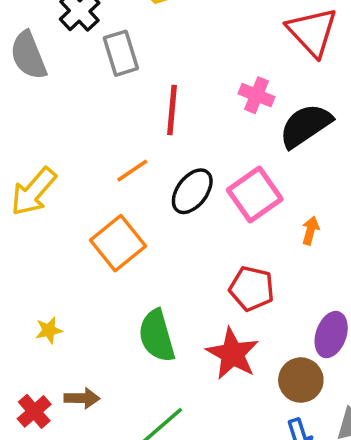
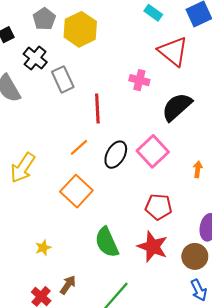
pink cross: (257, 95) -> (139, 80), moved
orange arrow: (310, 231) -> (198, 169), moved
brown arrow: (82, 398) -> (68, 285), turned -48

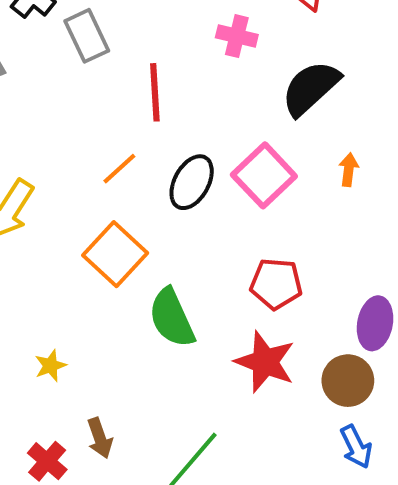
orange arrow: (198, 169) -> (349, 170), moved
green semicircle: (107, 242) -> (172, 318), moved
brown arrow: (68, 285) -> (100, 438), turned 126

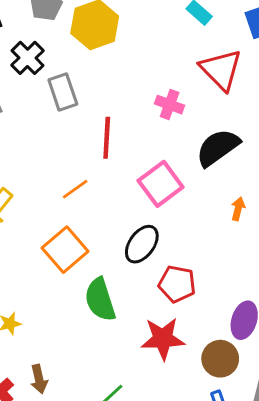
pink square: (264, 175) -> (161, 184), moved
black ellipse: (192, 182) -> (142, 244), moved
red star: (265, 362) -> (163, 339), turned -30

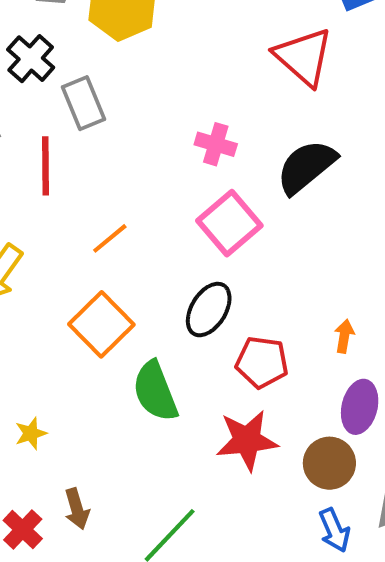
pink cross: (170, 105) -> (216, 144), moved
red line: (107, 138) -> (46, 166), moved
orange arrow: (238, 209) -> (344, 336), moved

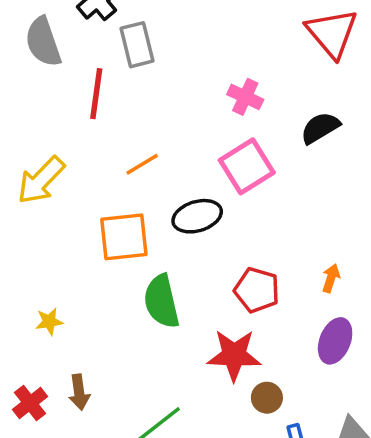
black semicircle: (306, 167) -> (320, 128), size x0.7
black ellipse: (209, 310) -> (197, 216), moved, turned 33
orange square: (101, 324) -> (124, 237), turned 30
brown circle: (329, 463) -> (267, 398), moved, size x0.7

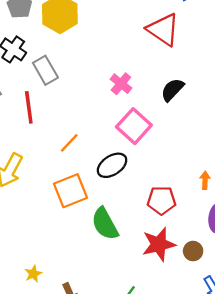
pink cross: (245, 97) -> (121, 84), turned 30
yellow star: (49, 322) -> (33, 274), moved
brown circle: (267, 398) -> (193, 251), moved

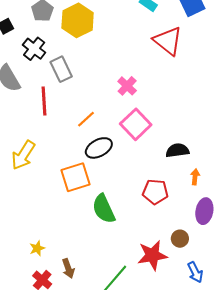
black semicircle: (172, 90) -> (177, 150), moved, turned 35
orange line: (69, 143) -> (86, 119), moved
black ellipse: (112, 165) -> (99, 148), moved
red star: (159, 244) -> (152, 255), moved

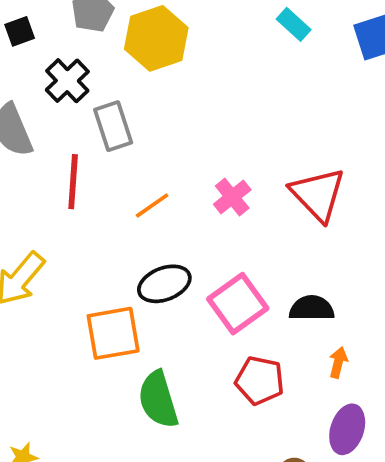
red triangle: (168, 41) -> (318, 194), moved
pink cross: (127, 86) -> (232, 197), moved
orange line: (86, 119) -> (152, 205), moved
pink square: (136, 124) -> (238, 304), moved

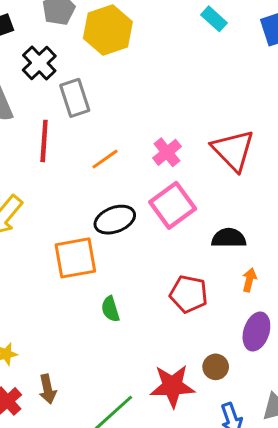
pink square: (238, 304) -> (173, 205), moved
green semicircle: (158, 400) -> (110, 309), size x0.6

